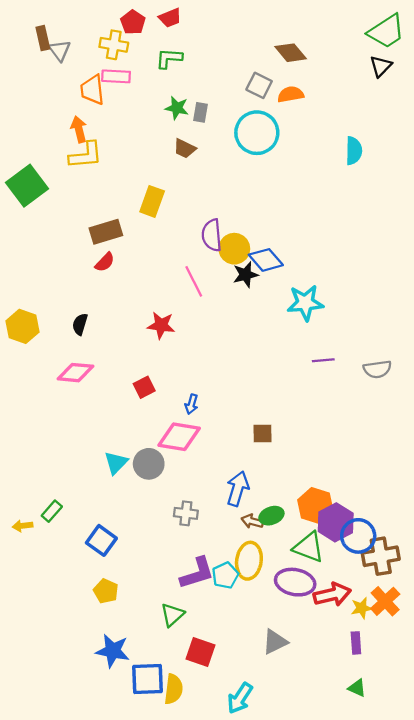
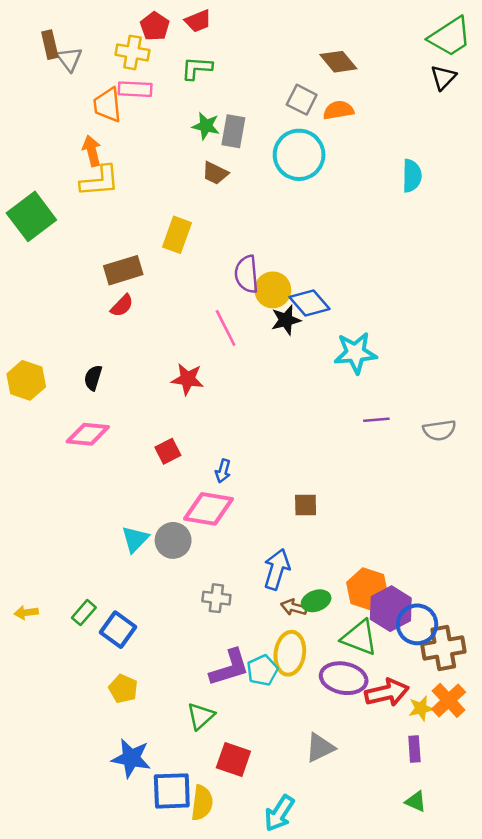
gray rectangle: (201, 112) -> (233, 131), size x1.4
green rectangle: (52, 511) -> (84, 613), moved

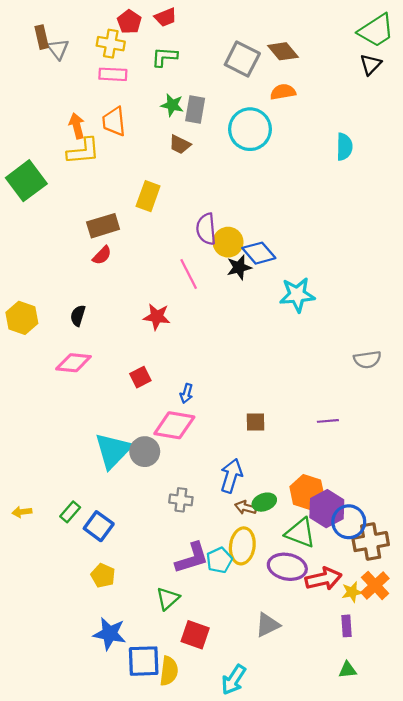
gray square: (302, 100) -> (242, 59), moved, size x1.4
orange trapezoid: (108, 105) -> (114, 121), moved
purple line: (376, 420) -> (328, 421), moved
cyan triangle: (135, 539) -> (113, 451), size x1.6
green triangle: (416, 801) -> (348, 670), turned -30

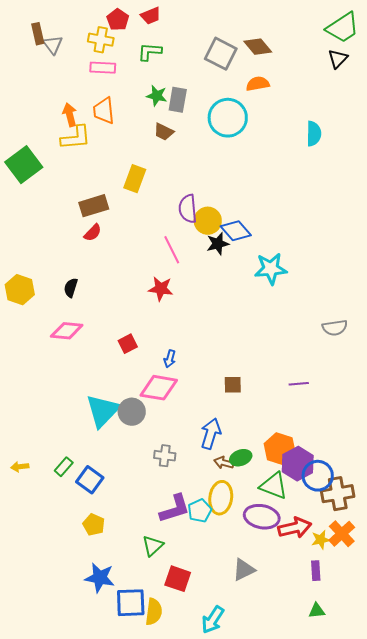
red star: (157, 317) -> (161, 289), moved

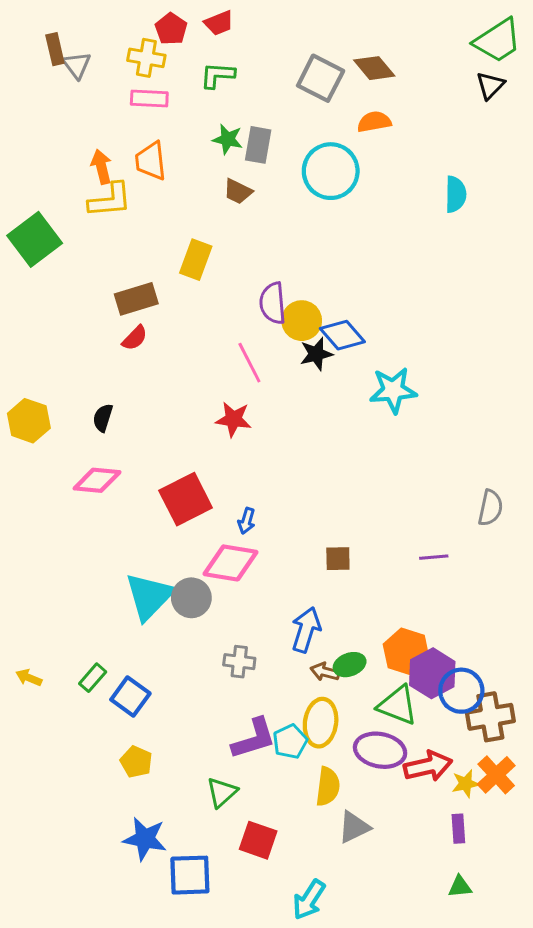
gray semicircle: (335, 328) -> (490, 508), moved, turned -70
red square: (128, 344) -> (186, 499), size x1.8
yellow arrow: (20, 467) -> (29, 678), turned 30
yellow semicircle: (154, 612) -> (328, 786), moved

